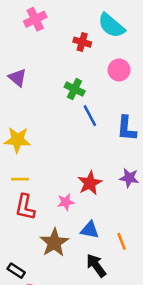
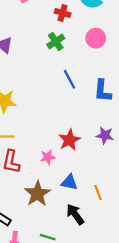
green cross: (75, 89) -> (56, 42), moved, turned 30

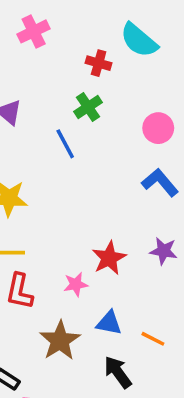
pink circle: (96, 38) -> (158, 128), moved
blue line: (69, 79) -> (65, 144), moved
blue L-shape: (103, 91) -> (160, 182), turned 135
orange line: (98, 193) -> (153, 339), turned -42

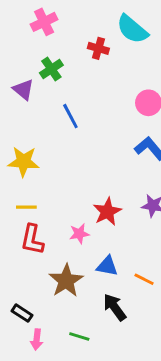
green cross: (88, 107) -> (51, 69), moved

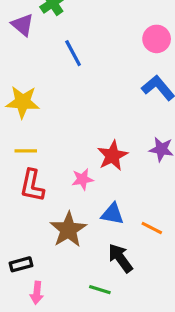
black rectangle: (22, 313) -> (21, 264), turned -48
green line: (79, 337) -> (100, 290), moved

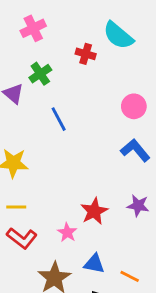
pink star: (83, 179) -> (67, 232), turned -30
red L-shape: (32, 186) -> (22, 238), turned -64

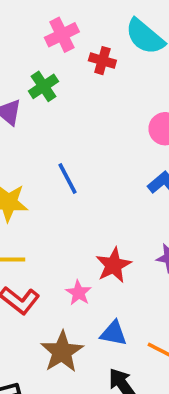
pink cross: (33, 28) -> (62, 35), moved
blue line: (59, 119) -> (67, 178), moved

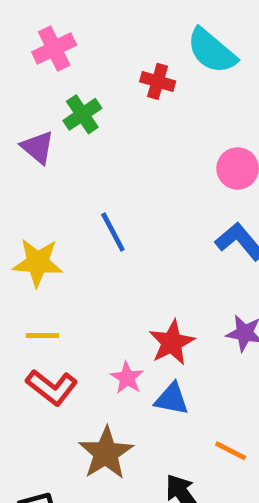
pink cross: (62, 35) -> (54, 48), moved
blue triangle: (114, 333) -> (172, 399), moved

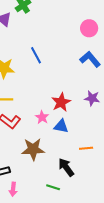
orange line: (231, 451) -> (86, 148), turned -32
brown star: (106, 453) -> (33, 149), turned 30

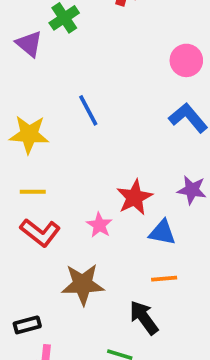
blue triangle: (61, 126) -> (162, 232), moved
orange line: (86, 148) -> (164, 279), moved

